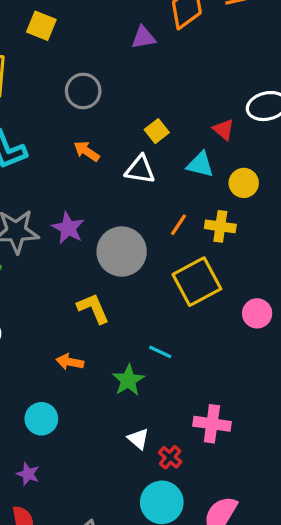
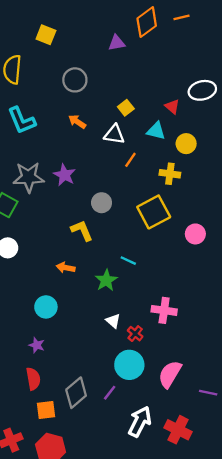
orange line: (178, 225) -> (130, 160), moved
gray circle: (122, 252) -> (102, 203), moved, size x0.6

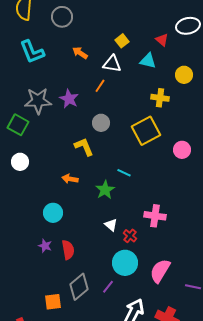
gray circle: (75, 80) -> (62, 17), moved
yellow circle: (186, 144) -> (184, 75), moved
orange line: (130, 160) -> (100, 86), moved
red semicircle: (33, 379) -> (68, 250), moved

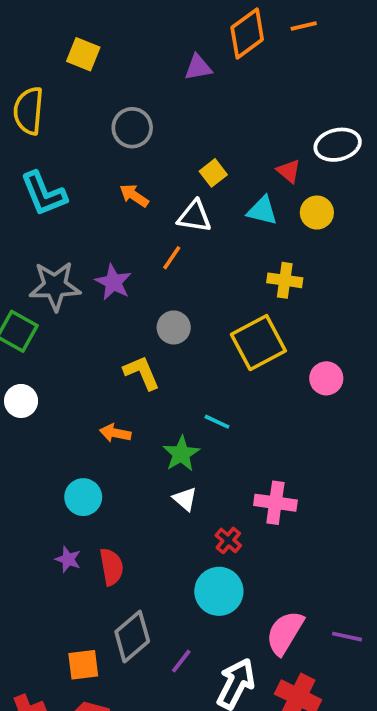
gray circle: (62, 17) -> (132, 128), moved
yellow circle: (184, 75) -> (317, 213), moved
white triangle: (111, 225) -> (185, 499), moved
pink semicircle: (160, 271) -> (285, 633), moved
purple line: (108, 287) -> (181, 661), moved

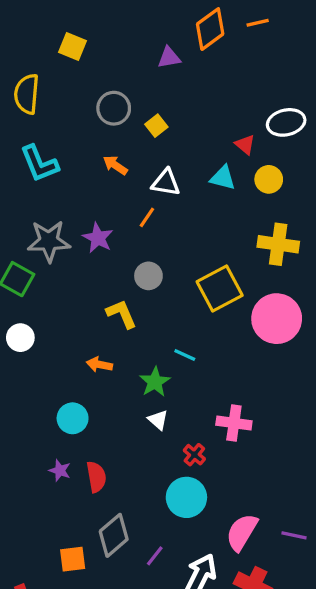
yellow square: (213, 173) -> (156, 126), moved
yellow cross: (285, 280) -> (278, 244), moved, size x1.4
pink circle: (326, 378) -> (277, 319), size x1.8

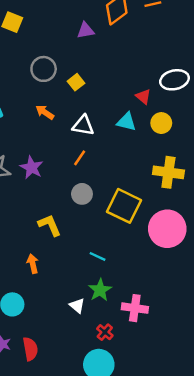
orange line: (147, 217) -> (80, 158), moved
gray circle: (148, 276) -> (82, 194), moved
yellow square: (220, 289) -> (124, 206), turned -36
orange arrow: (99, 364) -> (33, 264), turned 66
green star: (155, 382) -> (100, 290), moved

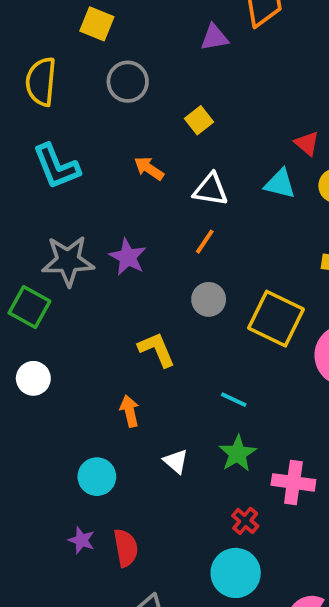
gray circle: (44, 69) -> (128, 82), moved
white triangle: (77, 306) -> (176, 461), moved

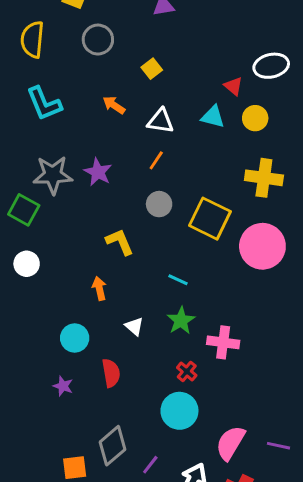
red semicircle: (126, 548) -> (111, 373), moved

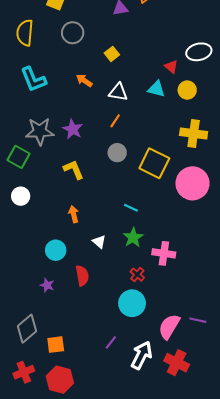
yellow L-shape: (120, 242) -> (74, 170), moved
gray diamond: (112, 446) -> (27, 329), moved
purple line: (278, 446) -> (198, 320), moved

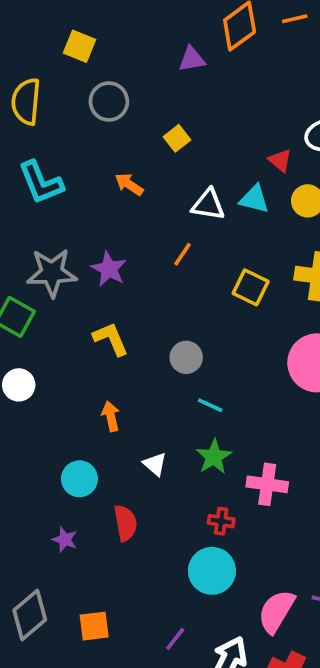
white triangle: (118, 92) -> (208, 205), moved
gray circle: (117, 153) -> (186, 357), moved
yellow square: (154, 163) -> (251, 287), moved, size x0.7
red cross: (137, 275) -> (221, 521), turned -32
orange square: (56, 345) -> (94, 626), moved

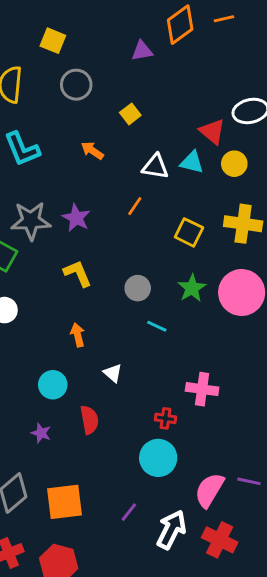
red triangle: (280, 160) -> (212, 131), size x1.4
green star: (214, 457) -> (192, 288), moved
orange square: (94, 626) -> (64, 502), size x1.5

